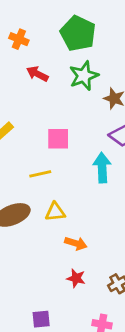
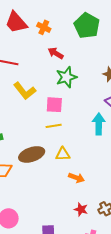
green star: (84, 76) -> (66, 77), moved
pink square: (58, 139) -> (54, 105), moved
red star: (76, 278) -> (81, 209), moved

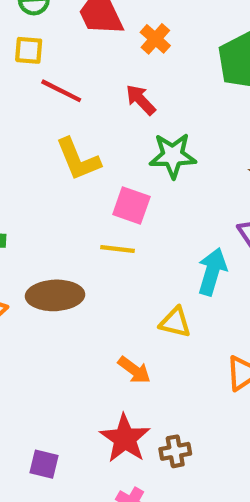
red arrow: (56, 53) -> (141, 100), moved
yellow triangle: (63, 154) -> (175, 322), moved
red star: (81, 209) -> (125, 438), size x1.6

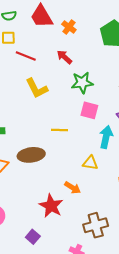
pink square: (131, 206) -> (89, 110), moved
red star: (125, 438) -> (51, 206), moved
brown cross: (175, 451) -> (96, 225), size x1.6
purple square: (44, 464) -> (33, 237), turned 32

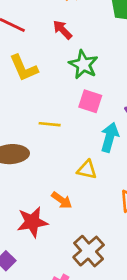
green star: (82, 83) -> (83, 65), turned 30
red star: (51, 206) -> (32, 222), turned 30
brown cross: (96, 225) -> (89, 251), turned -30

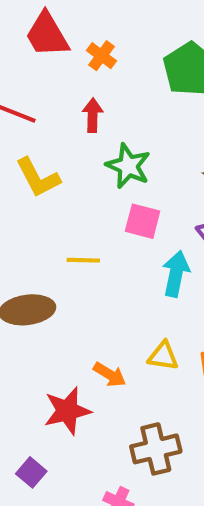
red arrow: (62, 30) -> (93, 115), turned 50
yellow triangle: (87, 170) -> (163, 356), moved
brown cross: (89, 251) -> (156, 449), turned 32

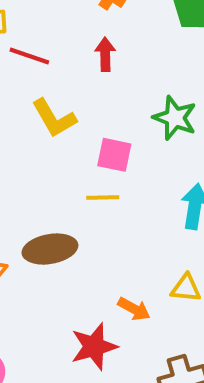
green star: (128, 166) -> (175, 118), moved
pink square: (143, 221) -> (114, 155), moved

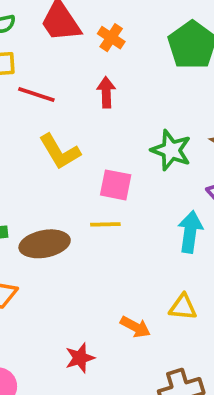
brown ellipse: (50, 249) -> (45, 244), moved
red star: (94, 347) -> (80, 358), moved, size x0.7

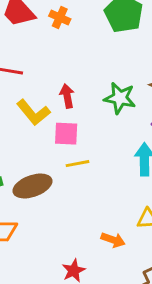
red arrow: (106, 92) -> (67, 96), moved
pink square: (116, 185) -> (66, 134), moved

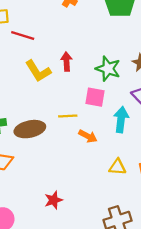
pink square: (66, 134) -> (95, 97), moved
orange arrow: (113, 240) -> (88, 136), moved

